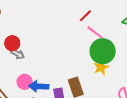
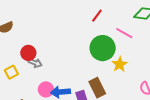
pink line: (95, 32) -> (124, 33), moved
green circle: (103, 51) -> (103, 48), moved

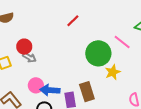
red line: (97, 16) -> (73, 21), moved

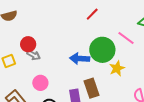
red line: (73, 21) -> (92, 14), moved
blue arrow: (50, 90) -> (80, 59), moved

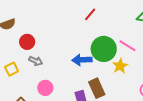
pink line: (126, 38) -> (128, 46), moved
red circle: (28, 44) -> (27, 42), moved

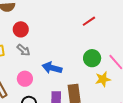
green circle: (104, 49) -> (92, 58), size x0.7
blue arrow: (82, 60) -> (52, 68), moved

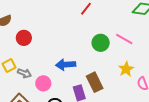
gray arrow: (23, 50) -> (24, 73), moved
yellow star: (103, 79) -> (126, 69), moved

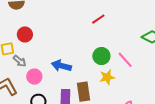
red circle: (24, 38) -> (25, 34), moved
yellow star: (126, 69) -> (107, 77), moved

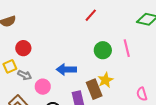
pink line: (125, 60) -> (127, 48), turned 42
yellow star: (107, 77) -> (105, 80), moved

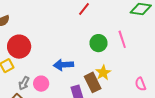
red circle: (23, 48) -> (19, 47), size x1.5
gray arrow: (25, 75) -> (24, 83), moved, turned 96

